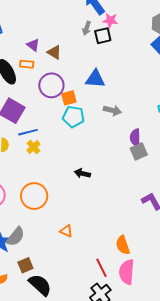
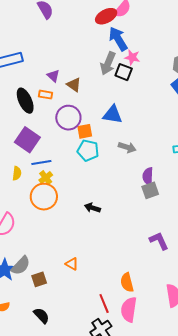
gray arrow: (87, 28) -> (108, 63), size x1.6
black square: (103, 36) -> (124, 72), turned 30
orange circle: (34, 196) -> (44, 197), moved
brown square: (25, 265) -> (39, 279), moved
black semicircle: (40, 285) -> (41, 316), size x0.7

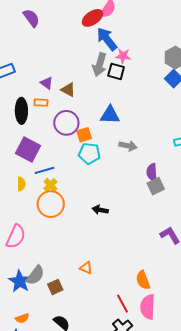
black ellipse: (25, 101) -> (21, 111), turned 30

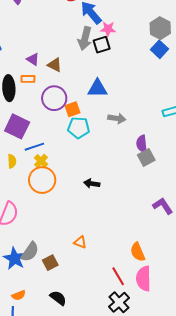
black square: (116, 71) -> (102, 45), turned -30

